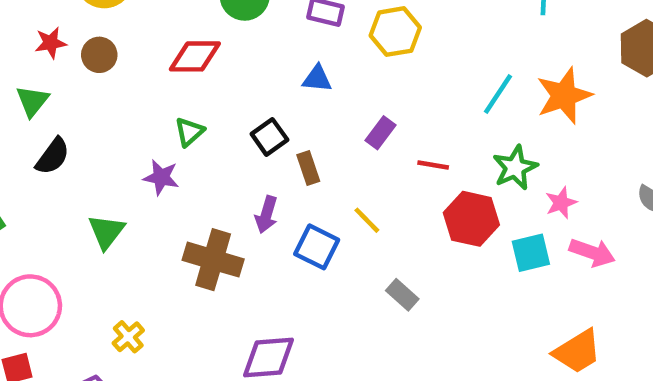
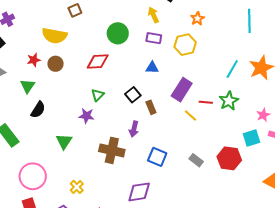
purple rectangle: (380, 133) -> (182, 90), size x1.6
green star: (515, 168) -> (229, 101), moved
red hexagon: (471, 219) -> (229, 158), moved
yellow line: (367, 220) -> (191, 116), moved
blue square: (317, 247) -> (157, 157), moved

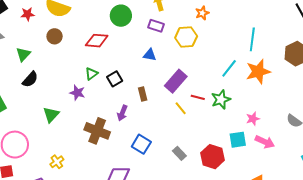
cyan line: (249, 21) -> (252, 39), moved
red star: (34, 60) -> (28, 14), moved
black square: (133, 95) -> (115, 79), moved

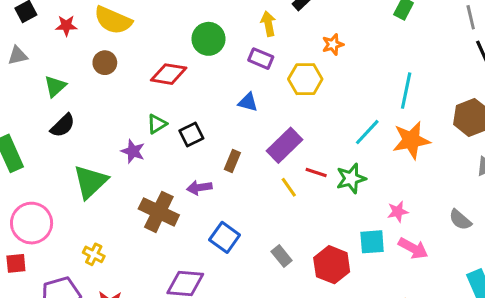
brown rectangle: (143, 94) -> (232, 161), turned 32
purple arrow: (122, 113) -> (199, 188), turned 56
green triangle: (51, 115) -> (90, 182), size x1.4
yellow cross: (57, 162) -> (94, 254), turned -32

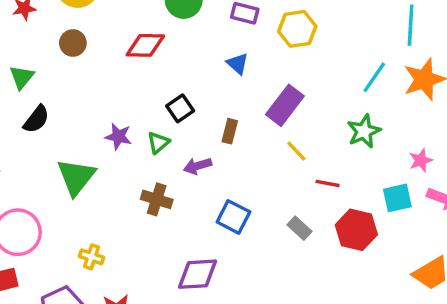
blue triangle: (248, 102) -> (238, 64), turned 35
green triangle: (157, 124) -> (158, 143), moved
red line: (316, 172) -> (328, 183), moved
brown cross: (159, 212) -> (157, 199), size x0.7

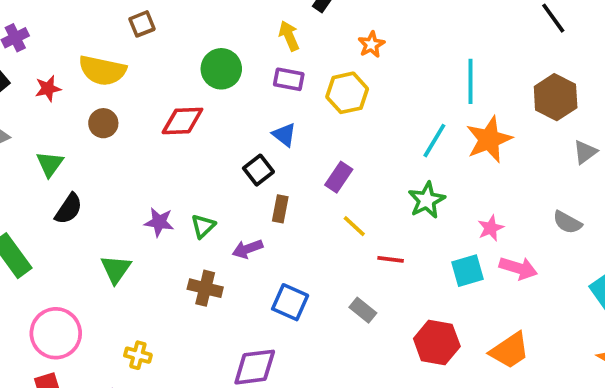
purple rectangle: (285, 105) -> (339, 177), size x0.7
black square: (180, 108) -> (258, 170), moved
green triangle: (76, 177) -> (116, 269), size x0.7
red hexagon: (356, 230) -> (437, 342), moved

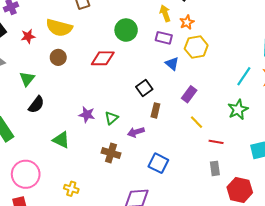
orange star: (371, 44) -> (187, 22), moved
blue triangle: (284, 135) -> (172, 64), moved
green triangle: (116, 269) -> (61, 140), turned -42
gray rectangle: (363, 310) -> (215, 168), moved, turned 40

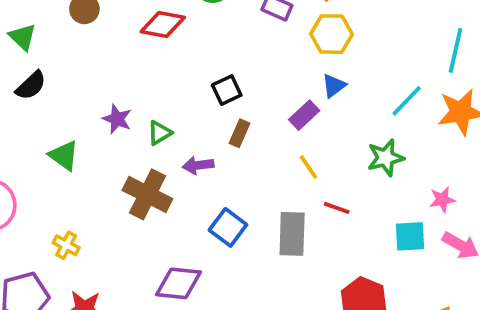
blue triangle: (172, 64) -> (334, 86), moved, turned 32
green triangle: (27, 79) -> (23, 37), turned -35
brown cross: (111, 153) -> (147, 194), size x1.4
gray rectangle: (215, 168) -> (292, 234), moved, size x1.6

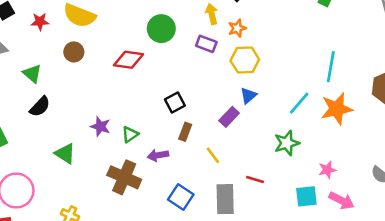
yellow line: (308, 167) -> (213, 155), moved

